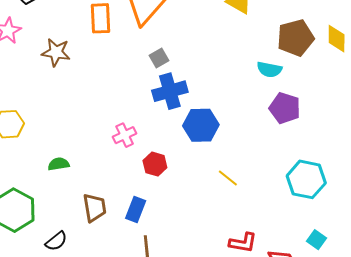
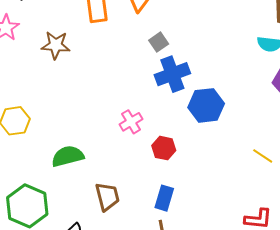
green semicircle: (59, 164) -> (68, 156), size x1.5
yellow line: (228, 178) -> (263, 156), moved
blue rectangle: (136, 209) -> (164, 198), moved

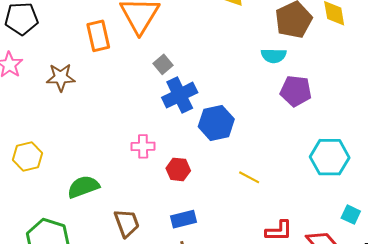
pink cross: (131, 122) -> (143, 146), turned 35
yellow line: (263, 156) -> (249, 177), moved
blue rectangle: (164, 198) -> (184, 219), turned 65

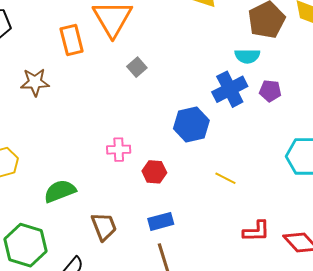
purple pentagon: (296, 91) -> (270, 91), size x0.7
blue cross: (180, 95) -> (230, 89), moved

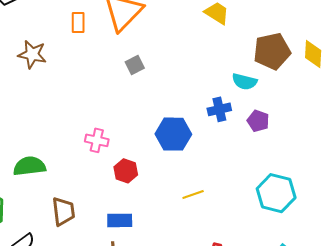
orange rectangle: (72, 40) -> (78, 23), size x0.7
blue cross: (230, 89) -> (219, 109), size x0.7
yellow line: (225, 178) -> (193, 194), turned -60

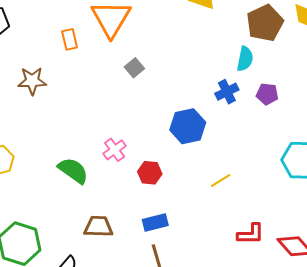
cyan semicircle: (244, 82) -> (245, 59), turned -80
pink cross: (97, 140) -> (115, 150), turned -35
green semicircle: (29, 166) -> (73, 171), moved, turned 56
brown trapezoid: (63, 211) -> (98, 227), turned -68

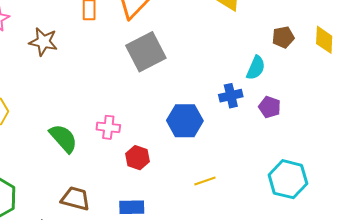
brown pentagon: (265, 23) -> (283, 37), size x0.6
gray square: (134, 68) -> (146, 52), size x2.0
pink cross: (115, 150) -> (108, 127), turned 30

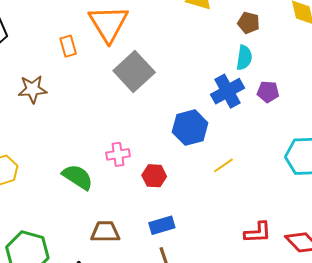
brown pentagon: (283, 37) -> (249, 23), moved, turned -30
blue cross: (231, 96) -> (228, 91), size x1.4
yellow line: (205, 181) -> (223, 165), moved

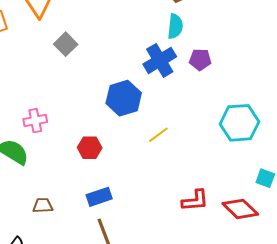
gray square: (134, 72) -> (66, 44), size x0.6
pink cross: (118, 154) -> (35, 121), moved
brown trapezoid: (105, 232) -> (43, 205), size x0.7

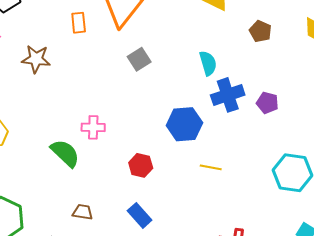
cyan semicircle: (175, 26) -> (208, 63), moved, turned -35
yellow line: (158, 135) -> (211, 167), turned 35
blue rectangle: (99, 197) -> (140, 215), turned 55

